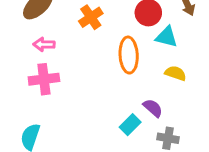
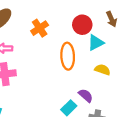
cyan triangle: (166, 37) -> (96, 43), turned -42

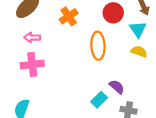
cyan triangle: (96, 43) -> (138, 29), moved, turned -36
yellow semicircle: (102, 70) -> (139, 52), moved

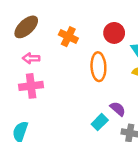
orange cross: (69, 16) -> (68, 37), turned -30

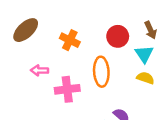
pink arrow: (31, 58) -> (40, 70), moved
pink cross: (31, 86) -> (67, 89), moved

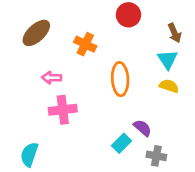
red circle: (118, 36) -> (128, 15), moved
pink cross: (67, 89) -> (63, 110), moved

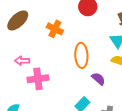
pink arrow: (52, 78) -> (22, 61), moved
purple semicircle: (142, 128) -> (98, 79), moved

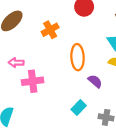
orange cross: (55, 29) -> (50, 30), turned 35

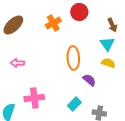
orange cross: (50, 30) -> (53, 23), moved
pink cross: (33, 81) -> (34, 98), moved

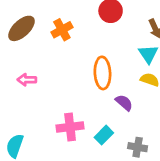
orange cross: (53, 23) -> (62, 30), moved
pink cross: (34, 98) -> (70, 127), moved

